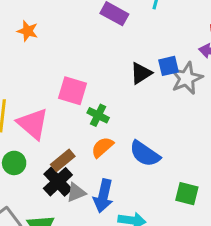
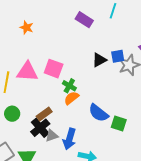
pink triangle: (33, 124) -> (27, 72), moved, turned -40
orange semicircle: (102, 147) -> (71, 98), moved
green square: (187, 194) -> (119, 123), moved

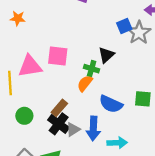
black triangle: (99, 60) -> (106, 55), moved
green cross: (69, 86) -> (92, 69), moved
blue semicircle: (98, 113) -> (111, 104), moved

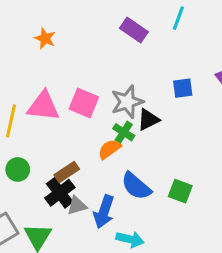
gray star: (139, 33) -> (127, 102), moved

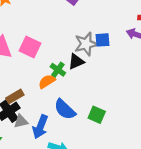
gray star: (127, 102) -> (86, 44), moved

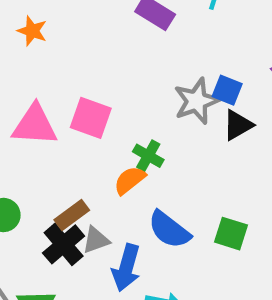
blue square: (103, 40) -> (227, 90), turned 32
black triangle: (76, 62) -> (238, 125), moved
gray triangle: (21, 121) -> (96, 240), moved

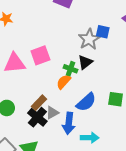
pink square: (91, 118) -> (40, 55), turned -30
black triangle: (238, 125) -> (85, 62), moved
blue semicircle: (169, 230) -> (86, 102), turned -70

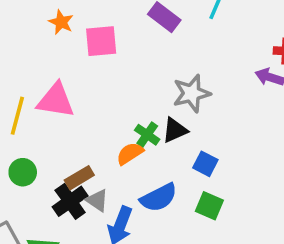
blue square: (103, 32) -> (205, 164), moved
pink square: (40, 55) -> (101, 41), moved
gray triangle: (52, 113) -> (97, 200), turned 48

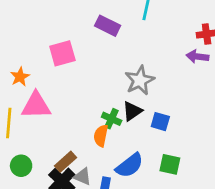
orange star: (61, 22) -> (20, 77), moved, turned 30
orange semicircle: (130, 153) -> (101, 136), turned -35
blue square: (205, 164) -> (160, 122), moved

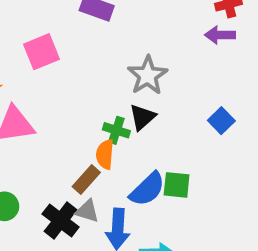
blue square: (160, 122) -> (221, 121), moved, turned 36
brown rectangle: (65, 162) -> (86, 179), moved
green square: (170, 164) -> (177, 185), moved

